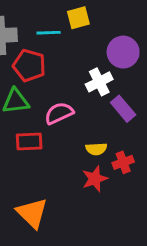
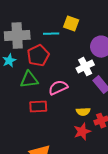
yellow square: (78, 18) -> (71, 24), turned 35
red pentagon: (29, 65) -> (38, 56), turned 30

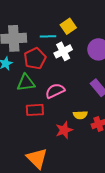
yellow square: (71, 24) -> (68, 26), turned 35
white cross: (85, 67) -> (63, 51), moved
red star: (82, 132) -> (64, 130), moved

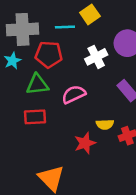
white cross: (63, 51) -> (96, 57), moved
red pentagon: (35, 58) -> (49, 54), turned 30
red rectangle: (35, 110) -> (35, 117), moved

